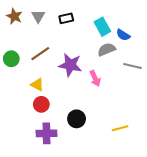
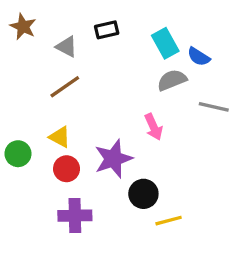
gray triangle: (38, 16) -> (67, 47), moved, turned -32
green circle: (11, 59) -> (18, 154), moved
purple star: (70, 65) -> (113, 159), moved, turned -30
black circle: (77, 119) -> (143, 194), moved
yellow line: (120, 128) -> (169, 221), moved

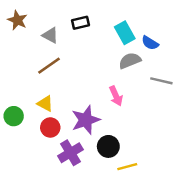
purple cross: (75, 216) -> (70, 153), moved, turned -30

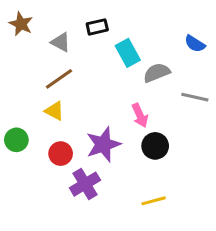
cyan rectangle: (125, 33) -> (128, 53), moved
blue semicircle: (150, 43) -> (195, 44), moved
yellow triangle: (45, 104) -> (54, 111), moved
black circle: (108, 146) -> (155, 146), moved

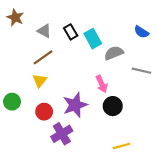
black rectangle: (97, 27) -> (71, 32), moved, turned 72
yellow triangle: (54, 111) -> (40, 81), turned 40
yellow line: (154, 201) -> (122, 146), moved

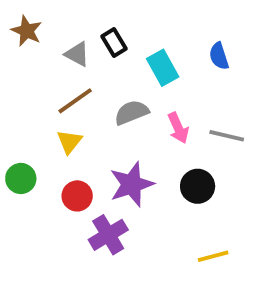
black rectangle: (71, 32) -> (114, 43), moved
blue semicircle: (141, 32) -> (219, 56), moved, turned 40
gray semicircle: (114, 53) -> (132, 112), moved
gray line: (141, 71) -> (227, 136), moved
pink arrow: (102, 84) -> (178, 128), moved

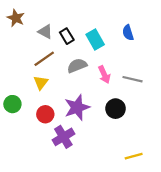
black rectangle: (114, 43) -> (67, 36), moved
yellow line: (213, 256) -> (134, 156), moved

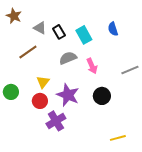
brown line: (44, 59) -> (28, 52), moved
gray line: (133, 79) -> (130, 70), moved, turned -36
yellow triangle: (41, 83) -> (43, 82), moved
purple star: (77, 107) -> (68, 95), turned -30

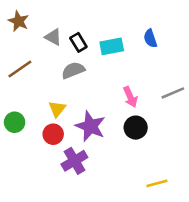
cyan rectangle: (84, 35) -> (112, 46), turned -72
brown line: (28, 52) -> (20, 69), moved
gray semicircle: (68, 58) -> (73, 70), moved
pink arrow: (92, 66) -> (130, 97), moved

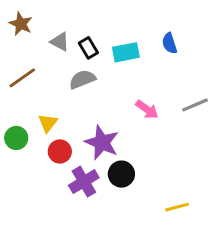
pink arrow: (130, 97) -> (147, 109), turned -30
yellow triangle: (57, 109) -> (48, 123), moved
black circle: (136, 128) -> (121, 174), moved

